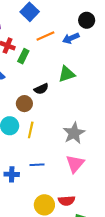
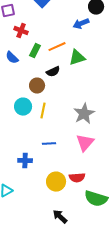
orange line: (45, 36) -> (57, 47), moved
green rectangle: (23, 56) -> (35, 51), moved
blue cross: (12, 174) -> (25, 161), moved

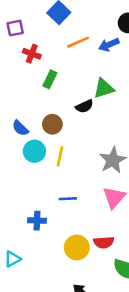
orange line: (57, 47) -> (78, 42), moved
blue semicircle: (12, 58) -> (20, 128), moved
black semicircle: (53, 72) -> (84, 106), moved

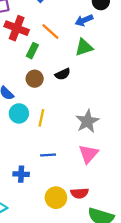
orange line: (78, 42) -> (50, 32), moved, turned 66
red cross: (32, 54) -> (17, 28), size x1.5
green triangle: (104, 88) -> (84, 47), moved
brown circle: (52, 124) -> (35, 79), moved

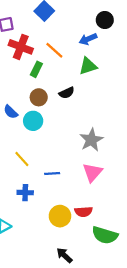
cyan circle: (19, 113) -> (33, 121), moved
yellow line: (41, 118) -> (22, 159), moved, turned -54

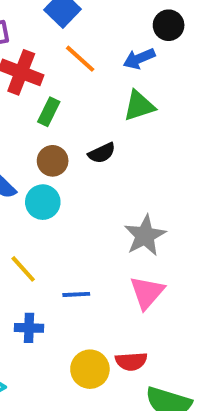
orange line: (54, 50) -> (80, 59), moved

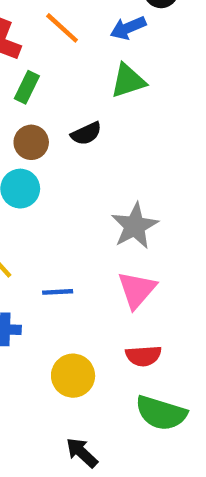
red semicircle: (131, 361) -> (143, 356), moved

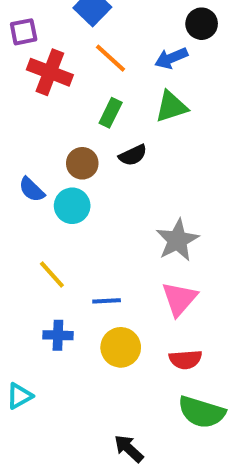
green rectangle: (27, 87) -> (111, 113), moved
yellow circle: (73, 376) -> (121, 347), moved

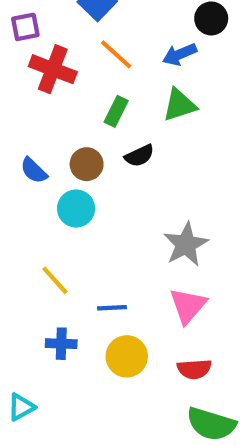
blue semicircle: (32, 190) -> (34, 171), moved

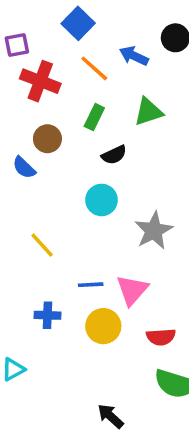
blue arrow: (179, 54) -> (134, 56), moved, turned 48
brown circle: (87, 164) -> (47, 139), moved
cyan circle: (76, 209) -> (101, 200), moved
yellow line: (55, 280) -> (42, 245), moved
pink triangle: (188, 306) -> (132, 290), moved

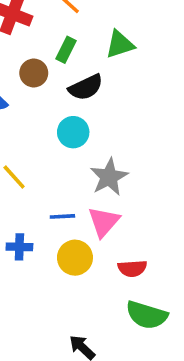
brown circle: (47, 139) -> (34, 73), moved
black semicircle: (114, 155) -> (86, 87), size x1.4
gray star: (154, 231) -> (109, 177), moved

